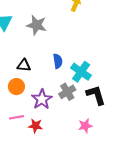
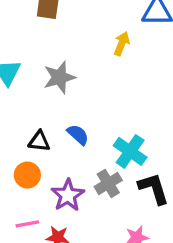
gray star: (37, 25) -> (59, 77), turned -30
blue semicircle: (58, 61) -> (78, 135), moved, turned -40

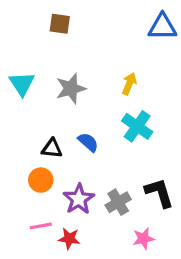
yellow arrow: (122, 44) -> (129, 84), moved
cyan cross: (130, 151) -> (137, 126), moved
gray cross: (108, 183) -> (118, 202), moved

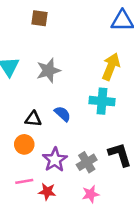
yellow arrow: (129, 84) -> (111, 67), moved, size x1.5
cyan cross: (137, 126) -> (102, 101), turned -30
pink star: (143, 239) -> (91, 194), moved

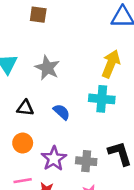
gray star: (48, 70) -> (47, 68), turned -30
black triangle: (33, 119) -> (25, 108), moved
gray cross: (87, 162) -> (86, 161), turned 36

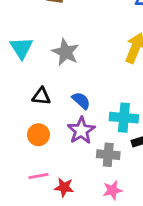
cyan cross: (102, 99) -> (124, 118), moved
purple star: (54, 159) -> (81, 130), moved

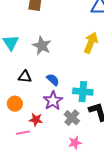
orange circle: (38, 135) -> (15, 104), moved
gray cross: (108, 155) -> (72, 118), turned 35
red star: (64, 187) -> (36, 120), moved

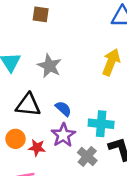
black triangle: (25, 77) -> (28, 105), size x1.5
red star: (36, 120) -> (37, 148), moved

